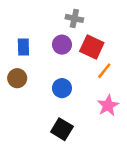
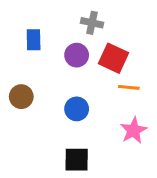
blue rectangle: (23, 47) -> (34, 40), moved
orange line: (104, 71) -> (129, 87), turned 56
black square: (62, 129) -> (77, 160), turned -30

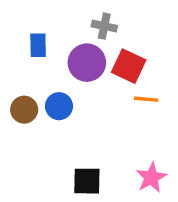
purple circle: (77, 55) -> (87, 63), size x1.4
blue circle: (77, 109) -> (59, 106), moved
pink star: (133, 130) -> (151, 178), moved

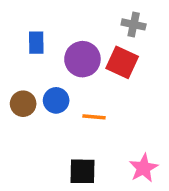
gray cross: (104, 26) -> (134, 24), moved
orange line: (146, 99) -> (94, 117), moved

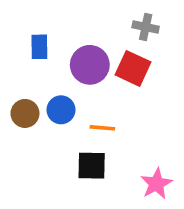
black square: (82, 171) -> (92, 166), moved

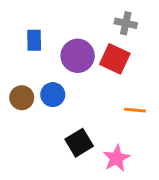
orange line: (102, 128) -> (135, 110), moved
black square: (92, 166) -> (79, 143), turned -32
pink star: (156, 184) -> (116, 158), moved

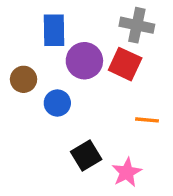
gray cross: (126, 23) -> (137, 25), size x1.4
blue rectangle: (34, 40) -> (54, 30), moved, size x1.4
brown circle: (22, 98) -> (24, 79), moved

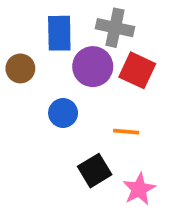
gray cross: (137, 25) -> (115, 28), moved
brown circle: (24, 79) -> (20, 68), moved
orange line: (147, 120) -> (126, 132), moved

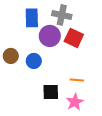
brown circle: (20, 68) -> (11, 56), moved
orange line: (126, 132) -> (77, 80), moved
black square: (95, 171) -> (51, 92), turned 30

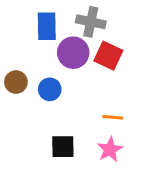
black square: (51, 92) -> (63, 147), moved

